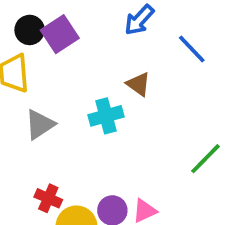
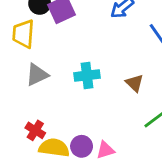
brown triangle: (138, 84) -> (135, 83), moved

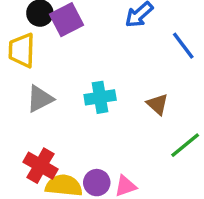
red cross: (35, 130) -> (41, 166), size x1.4

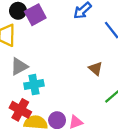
cyan cross: (100, 97) -> (34, 85), moved

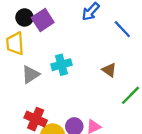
cyan cross: (34, 85) -> (61, 65), moved

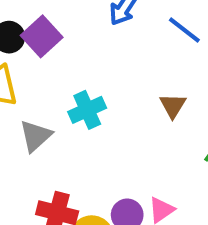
brown triangle: (109, 70) -> (173, 106), turned 35

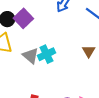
gray triangle: (36, 136) -> (31, 56), moved, turned -36

